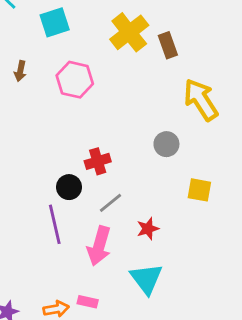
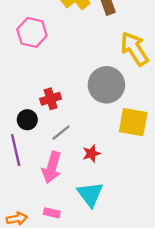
gray circle: (166, 144) -> (106, 85), size x1.8
yellow square: (199, 190) -> (133, 122), size x1.5
pink rectangle: (88, 302) -> (52, 213), moved

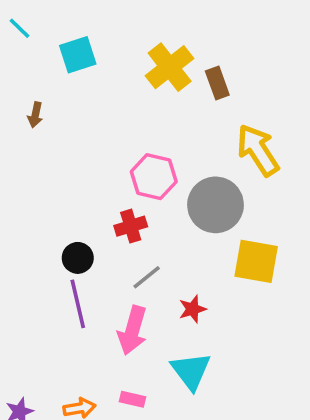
pink hexagon: (32, 32) -> (154, 177), moved
black circle: (27, 120) -> (78, 258), moved

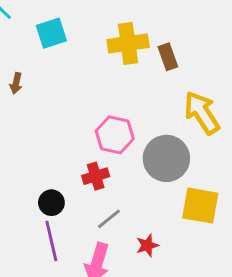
yellow cross: (170, 67) -> (128, 43), turned 30

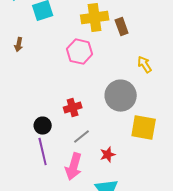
yellow arrow: (202, 113) -> (145, 65), size x0.6
pink hexagon: (115, 135) -> (80, 52), moved

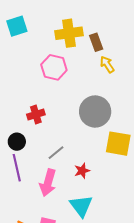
yellow arrow: (145, 65) -> (107, 64), moved
red cross: (73, 108) -> (36, 115), moved

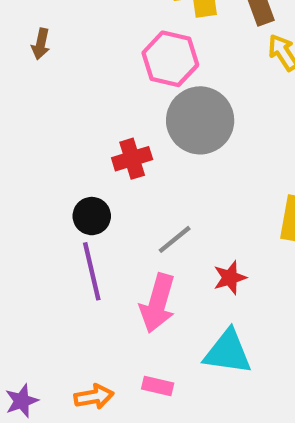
gray circle: (95, 112) -> (200, 120), moved
cyan triangle: (81, 206) -> (228, 352), turned -45

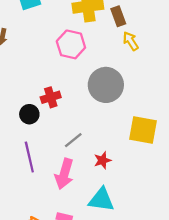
gray circle: (200, 120) -> (106, 85), moved
black circle: (92, 216) -> (29, 114), moved

